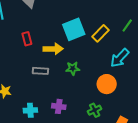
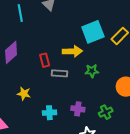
red rectangle: (27, 39) -> (45, 60), moved
green cross: (95, 110) -> (106, 112), moved

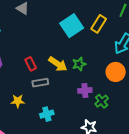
yellow arrow: (72, 51) -> (58, 64), moved, turned 48
gray rectangle: (60, 73) -> (40, 83), moved
purple cross: (78, 109) -> (85, 90), moved

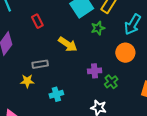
red rectangle: (31, 64) -> (37, 21), moved
green star: (79, 64) -> (98, 28), moved
gray rectangle: (40, 83) -> (40, 64), moved

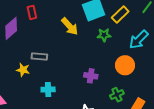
red rectangle: (37, 21) -> (32, 12), moved
yellow arrow: (68, 44) -> (70, 26), moved
green cross: (111, 82) -> (117, 95), moved

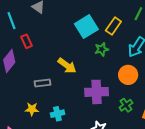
yellow arrow: (70, 26) -> (67, 66), moved
yellow star: (23, 70) -> (32, 109), moved
purple cross: (91, 76) -> (97, 92), size x1.6

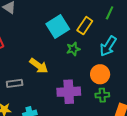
green cross: (126, 105) -> (102, 95), moved, turned 32

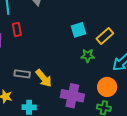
cyan square: (58, 26) -> (79, 30), size x0.7
yellow arrow: (39, 66) -> (44, 78), moved

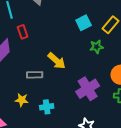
yellow arrow: (44, 78) -> (57, 61), moved
purple cross: (72, 96) -> (88, 89), turned -35

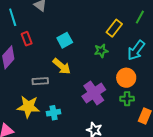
cyan square: (84, 23) -> (65, 40), moved
yellow star: (22, 100) -> (28, 107), size x1.6

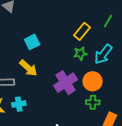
green star: (101, 51) -> (80, 53), moved
purple cross: (94, 93) -> (66, 83), moved
cyan cross: (54, 113) -> (19, 104), moved

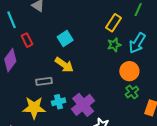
purple cross: (66, 83) -> (83, 105), moved
green cross: (93, 102) -> (132, 92), turned -32

